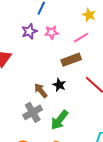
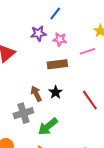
brown rectangle: (71, 60) -> (57, 64), moved

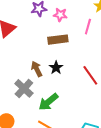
pink line: (87, 51) -> (88, 27), turned -56
gray cross: (23, 113) -> (24, 88), turned -30

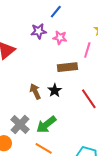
brown rectangle: (58, 40) -> (67, 67), moved
gray cross: (24, 88) -> (20, 124), moved

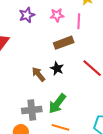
pink star: (60, 38) -> (57, 15), moved
gray cross: (20, 124) -> (32, 110), turned -36

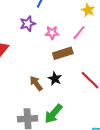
pink star: (57, 15) -> (52, 33), moved
pink line: (79, 21) -> (79, 33), turned 35

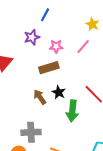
brown rectangle: (63, 53) -> (49, 68), moved
green arrow: (53, 114) -> (72, 111), moved, turned -35

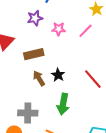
brown rectangle: (49, 68) -> (34, 54), moved
green arrow: (72, 111) -> (63, 104), moved

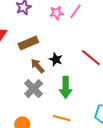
pink star: (59, 29) -> (57, 13), moved
gray cross: (28, 113) -> (34, 89), moved, turned -36

